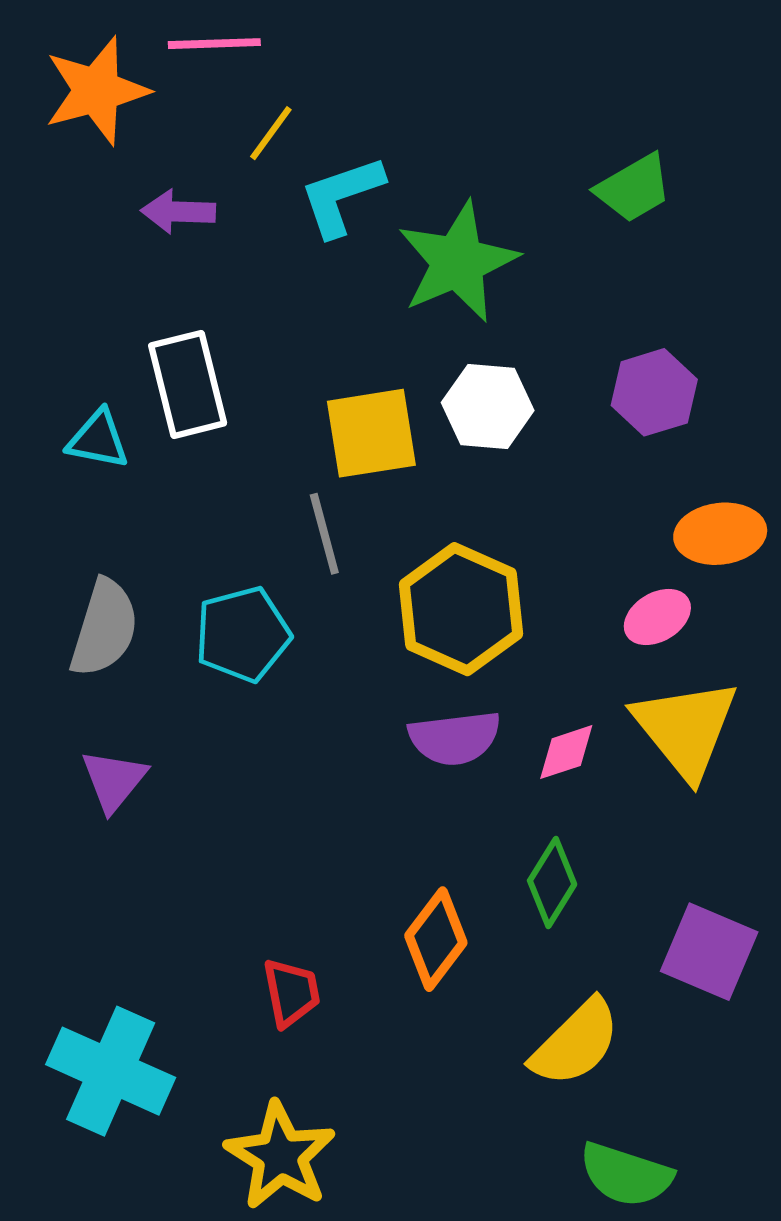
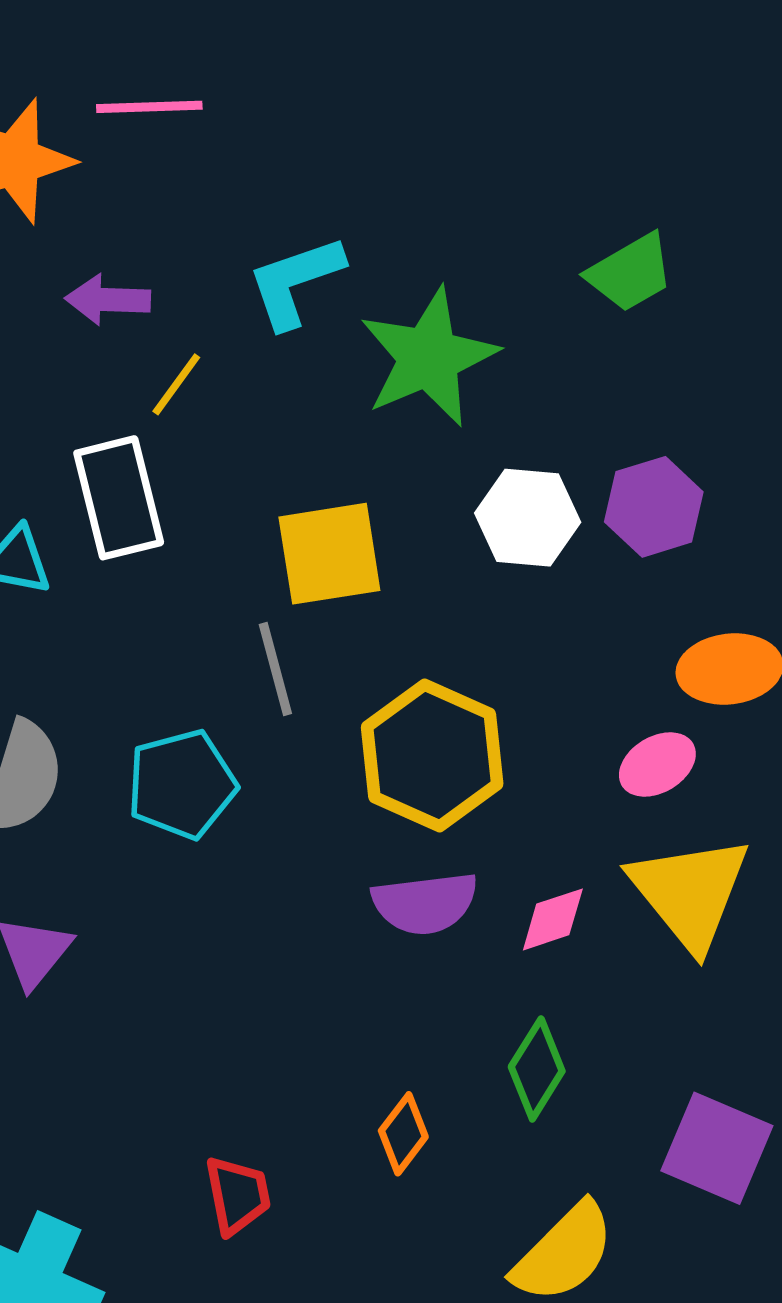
yellow line: (271, 133) -> (176, 384), moved
white hexagon: (488, 406) -> (528, 518), moved
orange diamond: (436, 939) -> (403, 1134), size x0.7

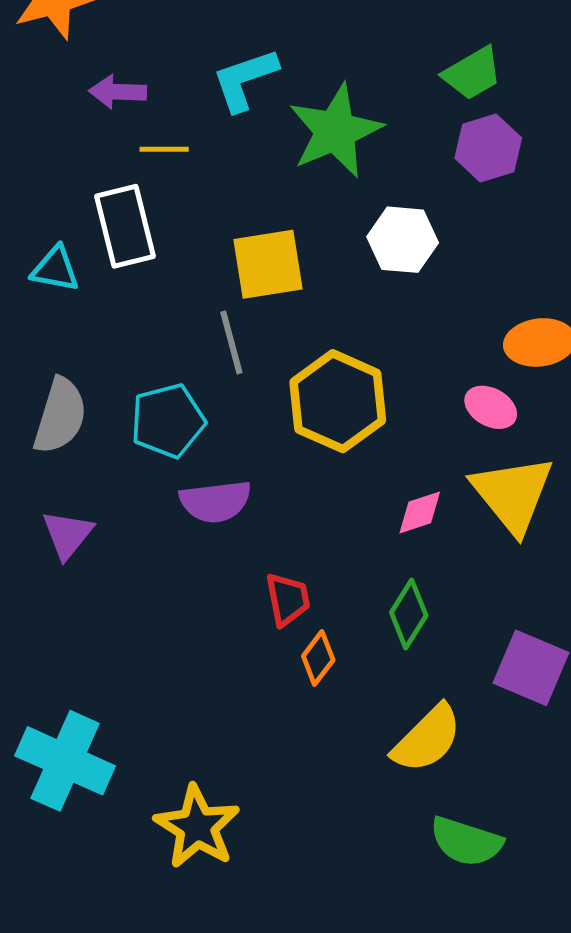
yellow line: (176, 384) -> (164, 149), turned 54
purple hexagon: (654, 507) -> (488, 148), moved
pink ellipse: (657, 764) -> (491, 407), turned 60
purple semicircle: (425, 903) -> (215, 501), moved
red trapezoid: (238, 1195) -> (288, 599), moved

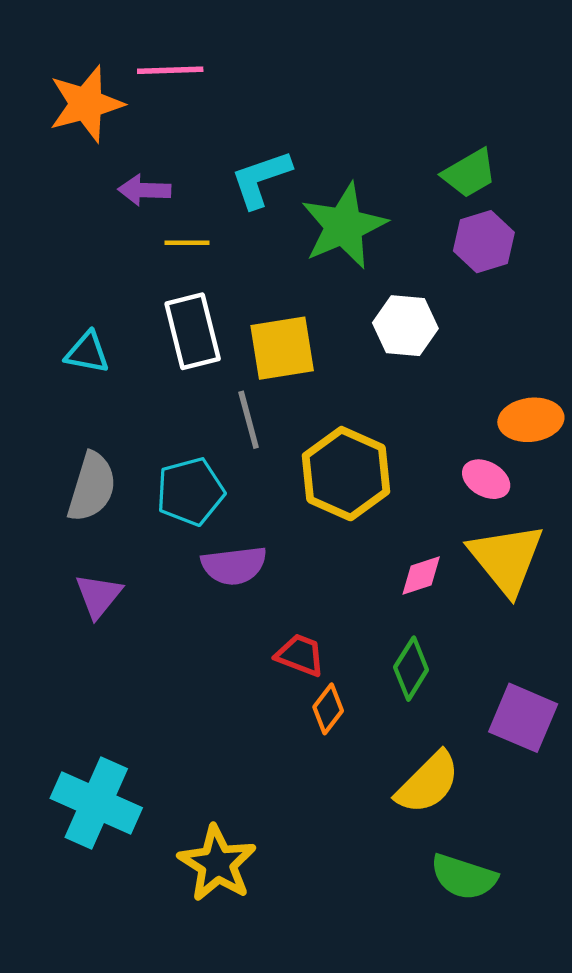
white rectangle: (125, 226) -> (193, 331), moved
red trapezoid: (288, 599) -> (300, 655), turned -58

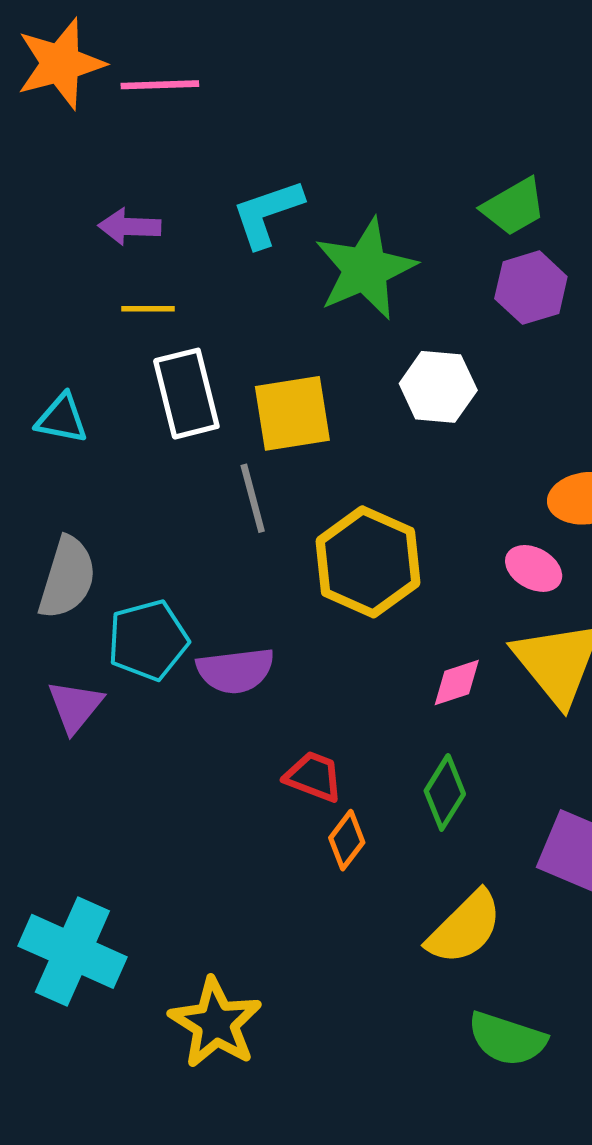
orange star: (86, 104) -> (61, 64), moved
yellow line: (187, 243) -> (148, 309), moved
cyan pentagon: (190, 491) -> (148, 640), moved

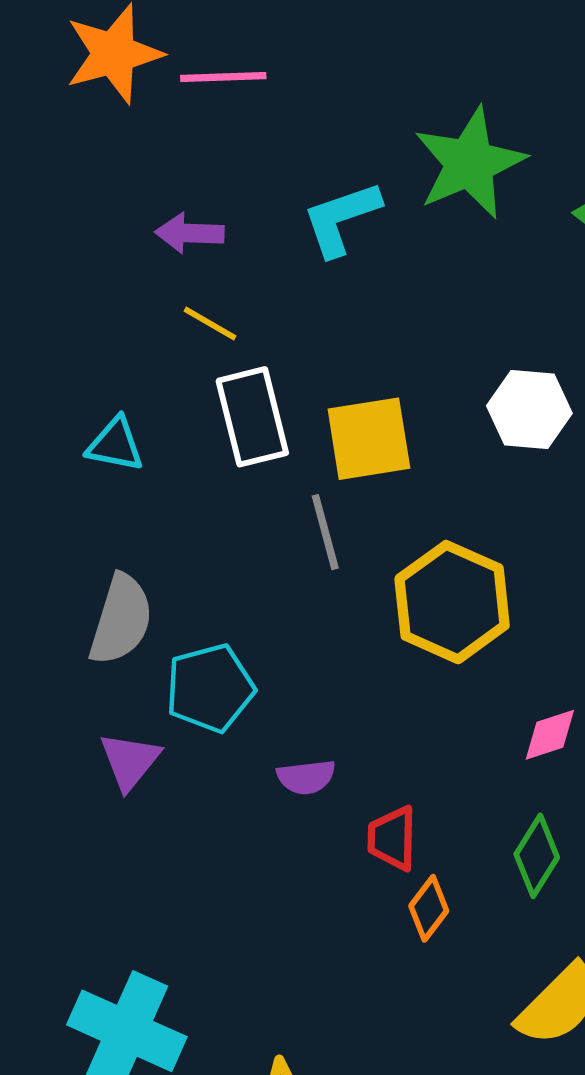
green star: (365, 269) -> (470, 163), moved
yellow line: (148, 309) -> (210, 323), turned 30
purple semicircle: (235, 671) -> (306, 777), moved, size x0.7
red trapezoid: (314, 777) -> (392, 838), turned -110

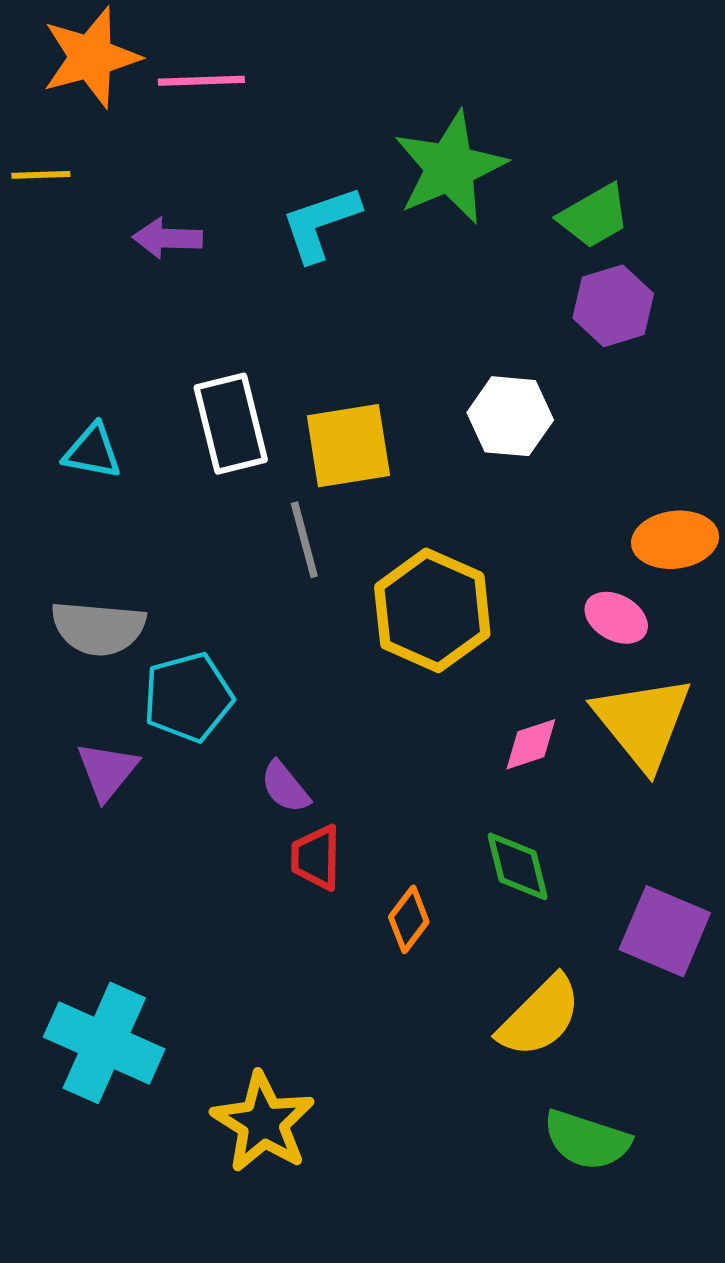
yellow line: (210, 323) -> (41, 175), moved, turned -32
gray semicircle: (121, 620) -> (98, 628), turned 78
purple semicircle: (306, 777) -> (285, 787), turned 58
red trapezoid: (392, 838) -> (316, 858), moved
green diamond: (537, 856) -> (518, 866), turned -46

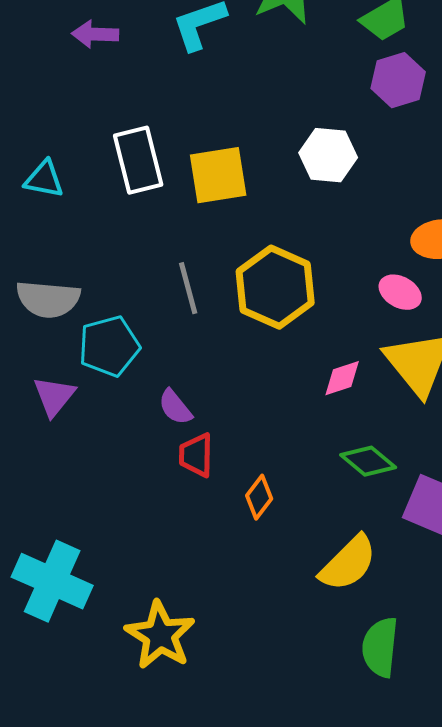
gray line: (304, 540) -> (188, 288), moved
green diamond: (518, 866) -> (368, 461), moved, turned -36
green semicircle: (587, 1140) -> (380, 647), turned 78

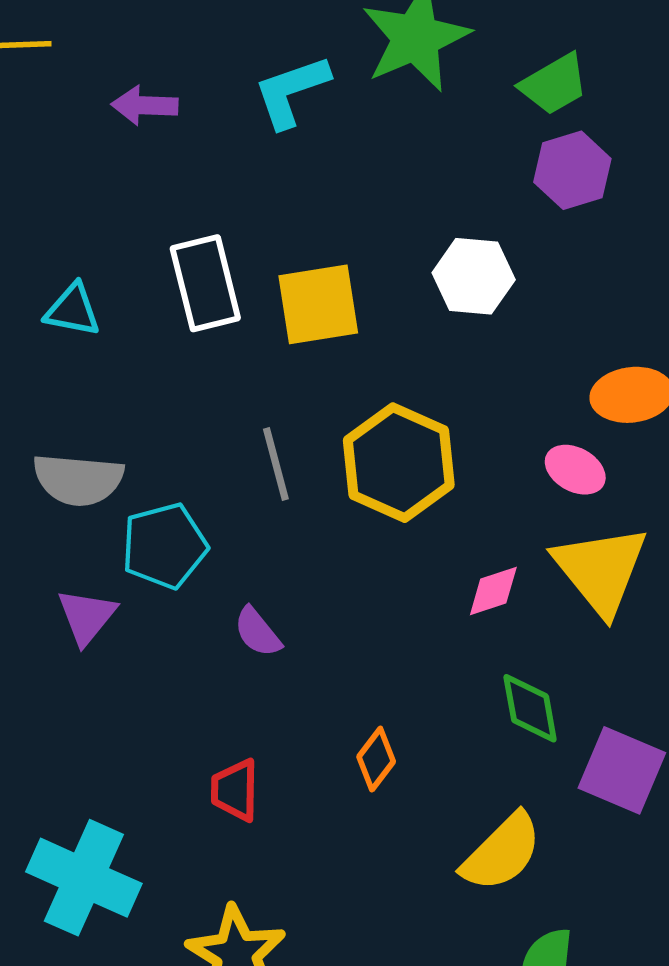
red trapezoid: (196, 455) -> (235, 790), moved
green diamond: (368, 461) -> (530, 708), turned 40

